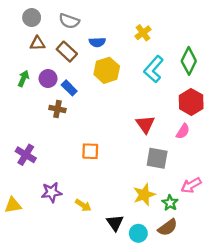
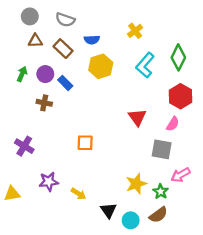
brown cross: (57, 109) -> (44, 103), moved
gray square: (157, 158) -> (162, 149), moved

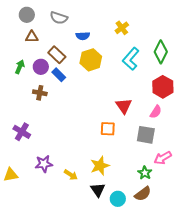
brown rectangle: (63, 49) -> (57, 55), moved
orange square: (85, 143) -> (108, 129), moved
yellow star: (136, 184) -> (100, 166), moved

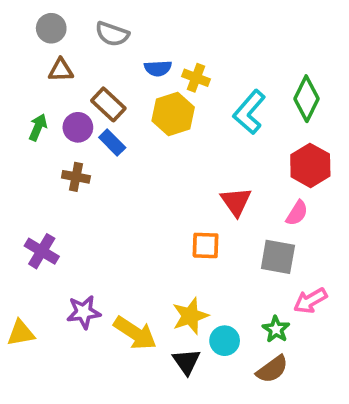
yellow cross: (122, 28) -> (196, 78), moved, turned -32
yellow arrow: (71, 175) -> (135, 333), size x1.6
cyan circle: (118, 199) -> (225, 341), moved

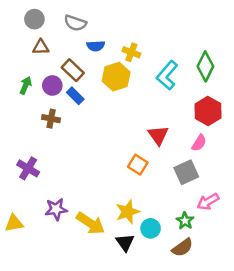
blue semicircle: (158, 68) -> (96, 46), moved
orange square: (206, 245) -> (138, 165), turned 30
gray square: (278, 257) -> (186, 172), turned -35

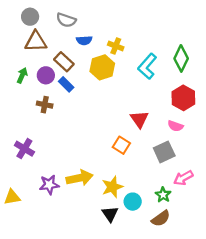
brown triangle: (41, 47) -> (36, 41), size x1.5
pink semicircle: (199, 143) -> (175, 126), turned 77
yellow arrow: (91, 223) -> (80, 178), moved, turned -45

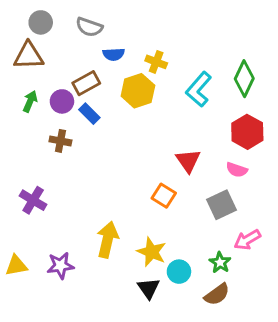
brown triangle: (36, 41) -> (29, 56), moved
brown rectangle: (64, 62) -> (86, 83), turned -72
yellow arrow: (80, 178) -> (108, 240), turned -65
purple star: (49, 185) -> (60, 266), moved
yellow star: (112, 187) -> (152, 252), turned -30

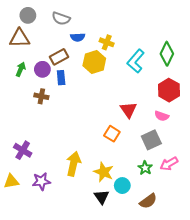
blue rectangle: (89, 114) -> (61, 78), turned 40
purple cross: (33, 200) -> (23, 150), moved
green star: (220, 262) -> (145, 168), moved

